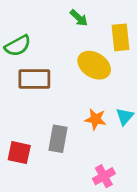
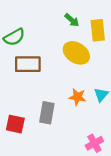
green arrow: (79, 18) -> (72, 20), moved
pink cross: (104, 176) -> (94, 143), moved

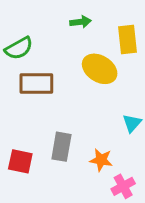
green arrow: (72, 20) -> (81, 22), moved, turned -49
orange star: (77, 97) -> (101, 160), moved

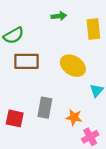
yellow ellipse: (100, 69) -> (73, 66), moved

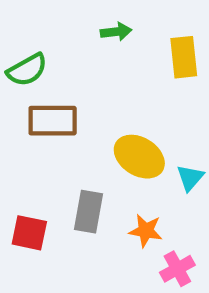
yellow ellipse: (73, 66) -> (139, 157), moved

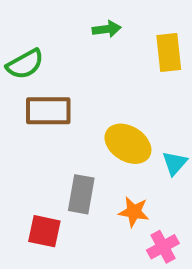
red square: (29, 233) -> (44, 231), moved

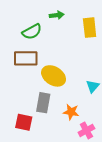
green semicircle: (25, 64) -> (32, 32), moved
yellow ellipse: (128, 144) -> (54, 76), moved

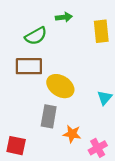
orange star: (71, 112) -> (72, 134), moved
red square: (24, 122) -> (16, 146), moved

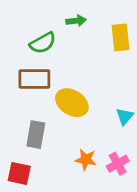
gray rectangle: (49, 116) -> (36, 135), moved
pink cross: (98, 148) -> (118, 164), moved

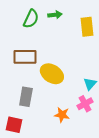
green semicircle: (43, 43) -> (31, 19), moved, turned -36
pink cross: (118, 164) -> (85, 104), moved

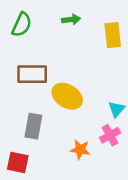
green semicircle: (31, 19) -> (22, 25), moved

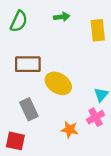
gray rectangle: (33, 126) -> (29, 109), turned -35

